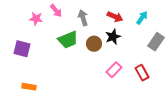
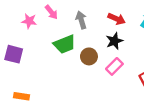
brown circle: (94, 44) -> (89, 56), moved
pink rectangle: (114, 70) -> (114, 66), moved

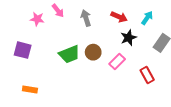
black star: (114, 41) -> (128, 38), moved
green trapezoid: (65, 44) -> (69, 54), moved

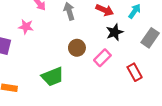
pink star: (37, 19) -> (26, 27), moved
green trapezoid: (69, 54) -> (53, 77), moved

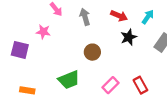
pink rectangle: (102, 58) -> (111, 85), moved
red rectangle: (135, 72) -> (140, 85), moved

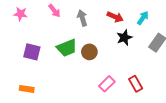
pink star: (43, 32) -> (21, 14), moved
purple square: (20, 50) -> (32, 52), moved
green trapezoid: (69, 80) -> (67, 48), moved

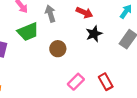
cyan arrow: (143, 18) -> (126, 11), moved
green trapezoid: (67, 48) -> (28, 32), moved

